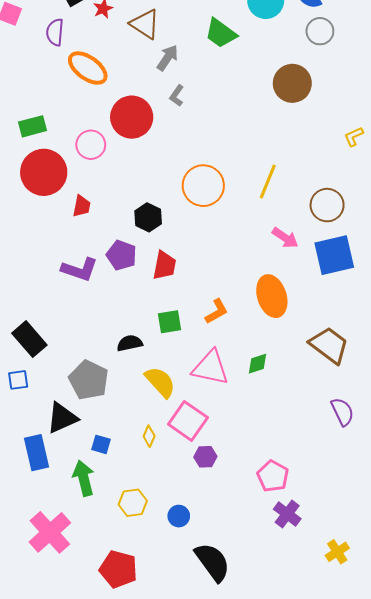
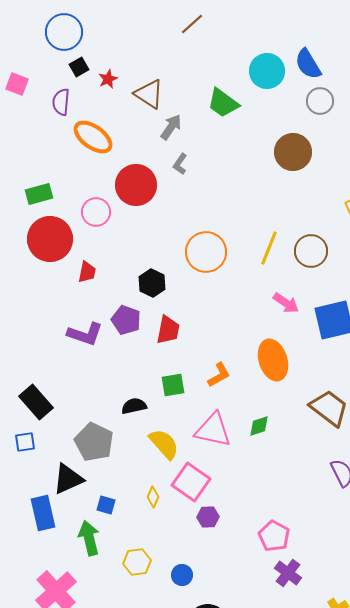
brown circle: (327, 205) -> (311, 251), moved

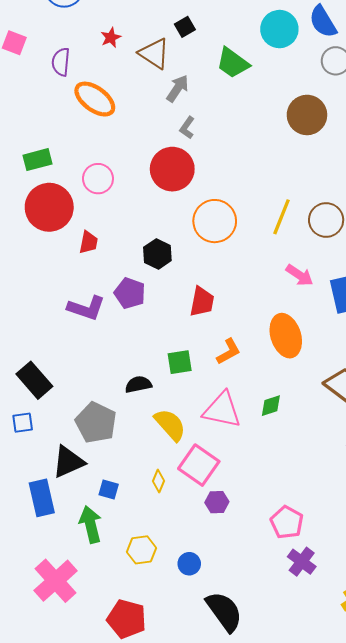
black square: (79, 67) -> (185, 27), moved
red circle: (136, 185) -> (172, 169), moved
red trapezoid: (168, 330) -> (202, 302), moved

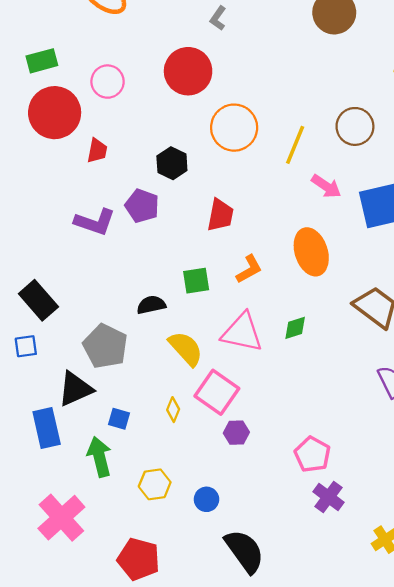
gray L-shape: (187, 128) -> (218, 18), moved
yellow line: (282, 217) -> (295, 145), moved

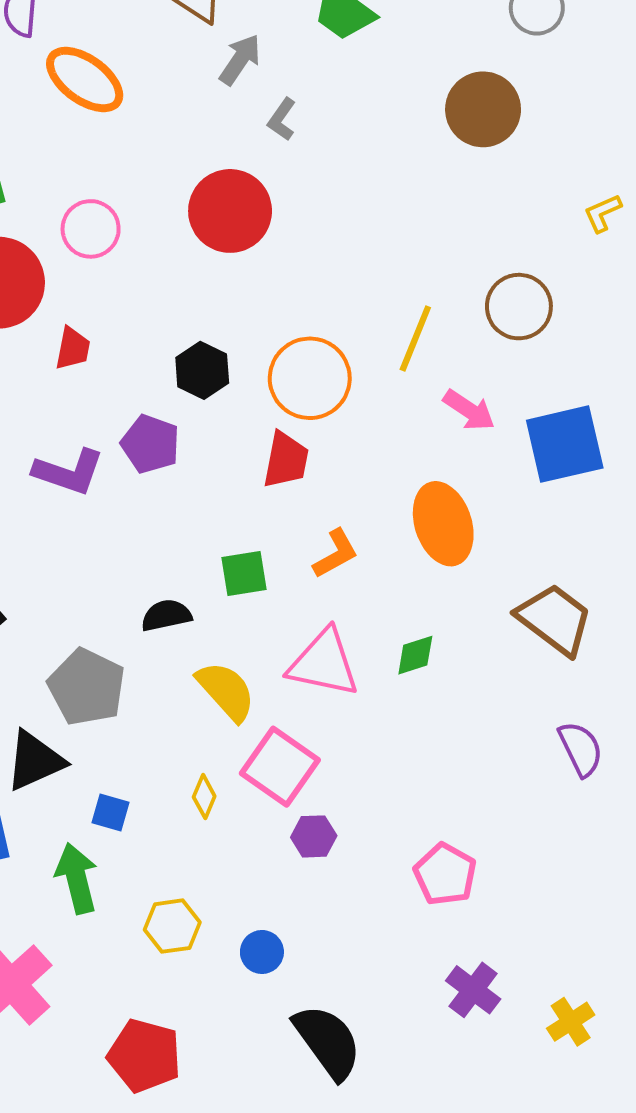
orange circle: (234, 128) -> (310, 378), moved
purple cross: (328, 497) -> (473, 990), moved

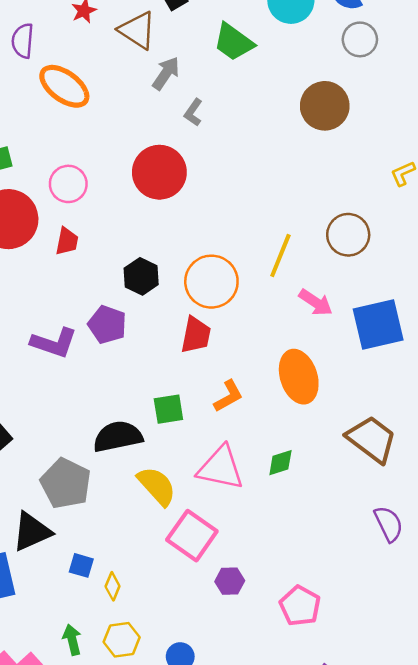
red trapezoid: (73, 348) -> (67, 241), moved
black semicircle: (166, 615) -> (118, 437), size x1.5
yellow diamond: (204, 797) -> (113, 586), moved
purple hexagon: (314, 836) -> (230, 581), moved
green arrow: (77, 878) -> (72, 640), moved, size x0.7

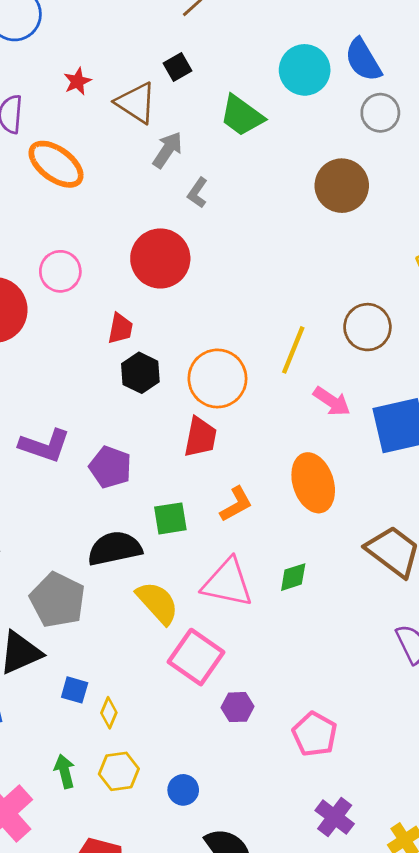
red trapezoid: (67, 241) -> (120, 328), moved
purple pentagon: (107, 325) -> (110, 467), moved

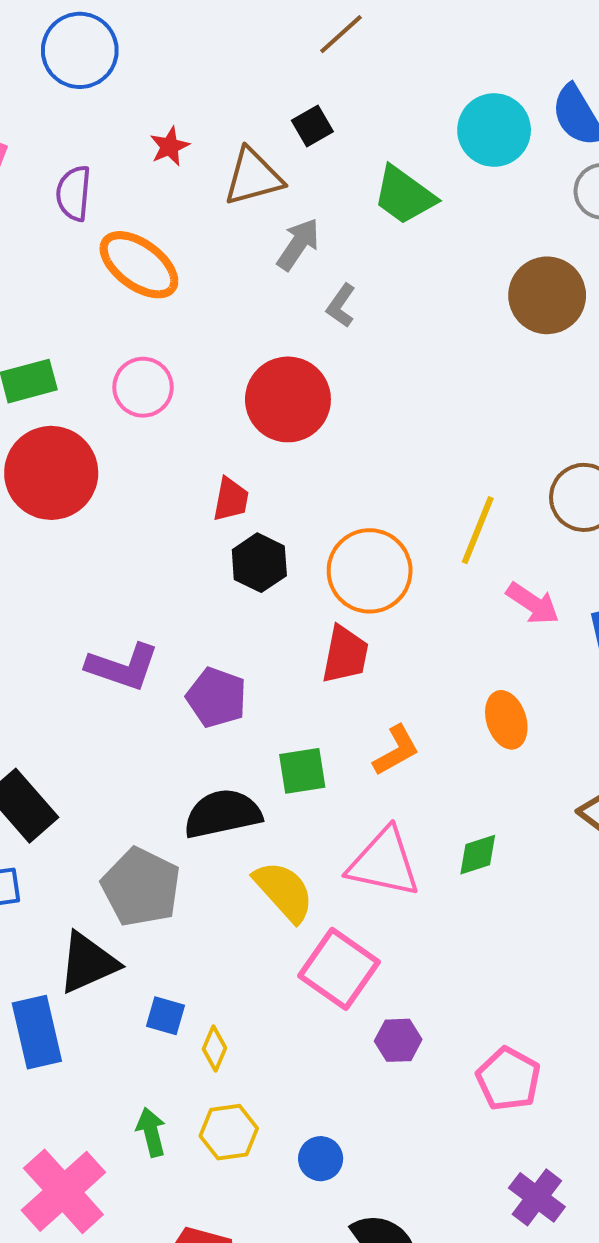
brown triangle: (136, 103) -> (253, 177), turned -48
pink circle: (60, 271) -> (143, 387), moved
orange ellipse: (313, 483) -> (506, 720), size x0.7

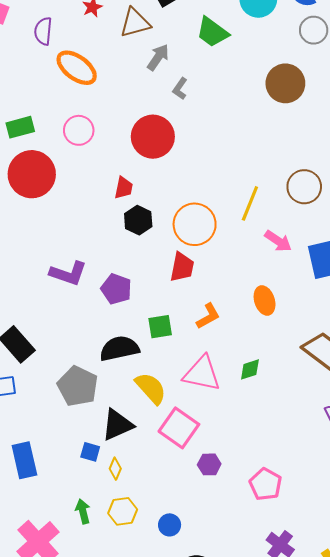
black triangle: (88, 963) -> (117, 425), moved

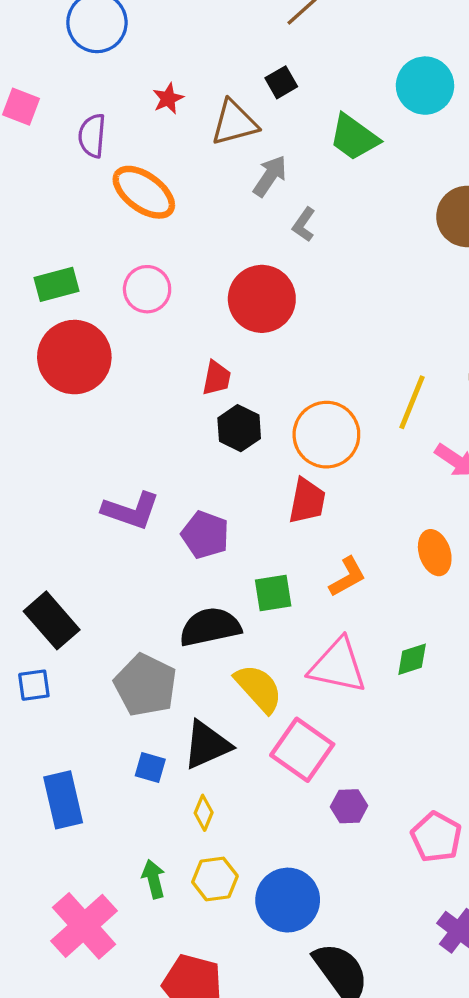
blue square: (90, 452) -> (150, 768), moved
blue circle: (170, 525) -> (288, 900), size x1.8

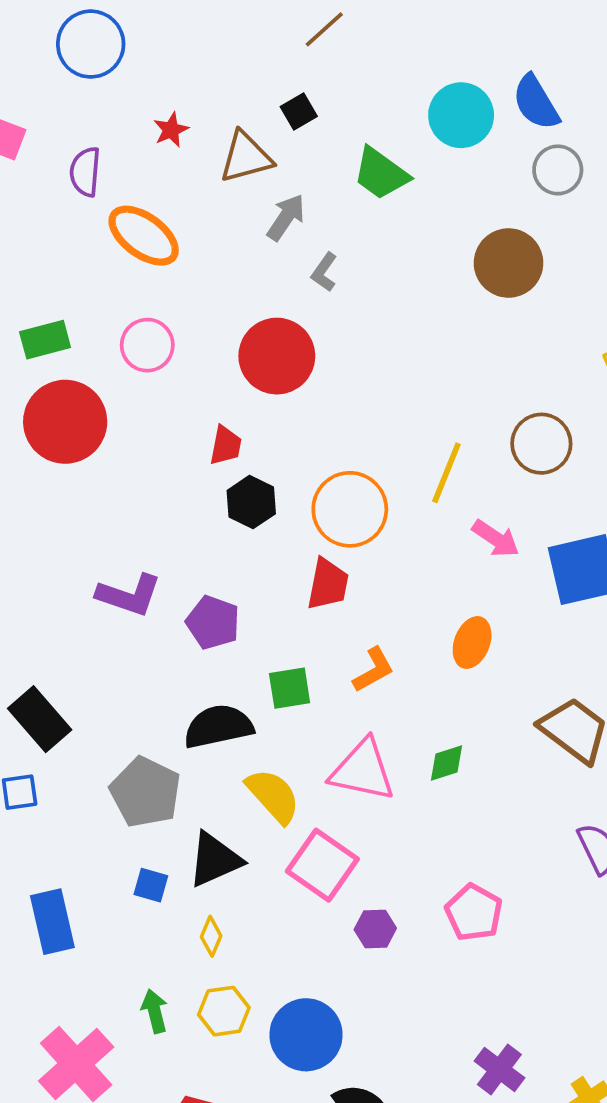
orange ellipse: (435, 553) -> (472, 643), turned 39
pink pentagon: (436, 837) -> (474, 913), moved

